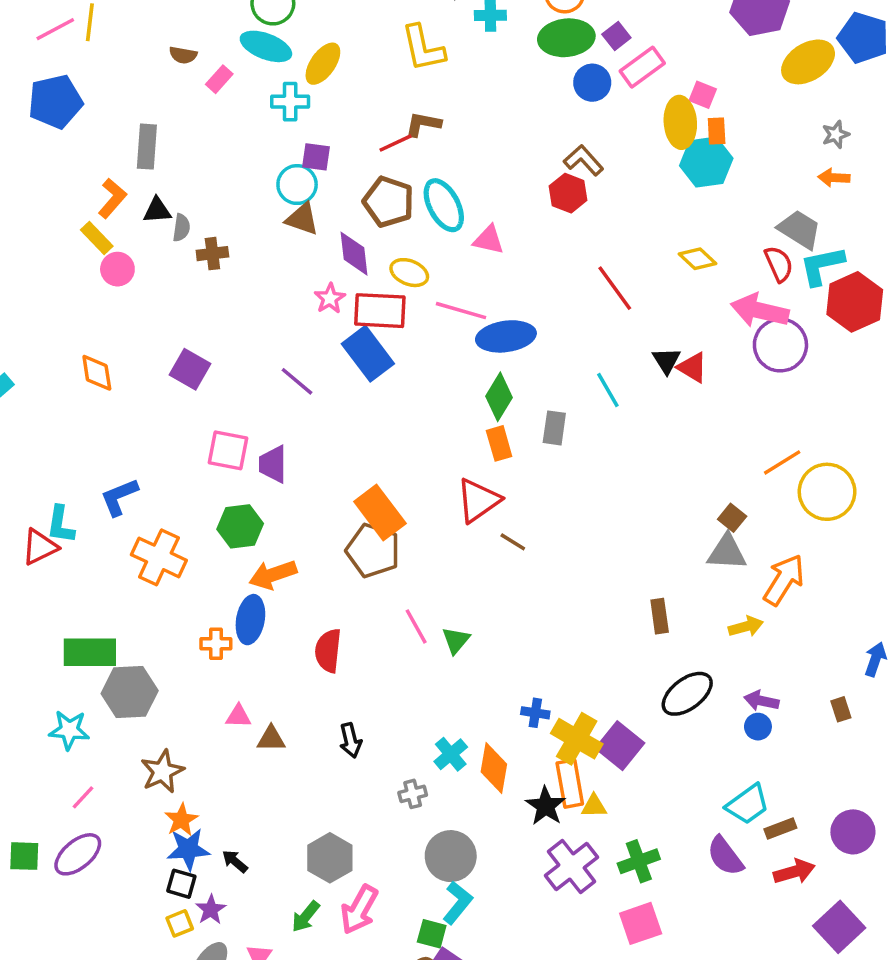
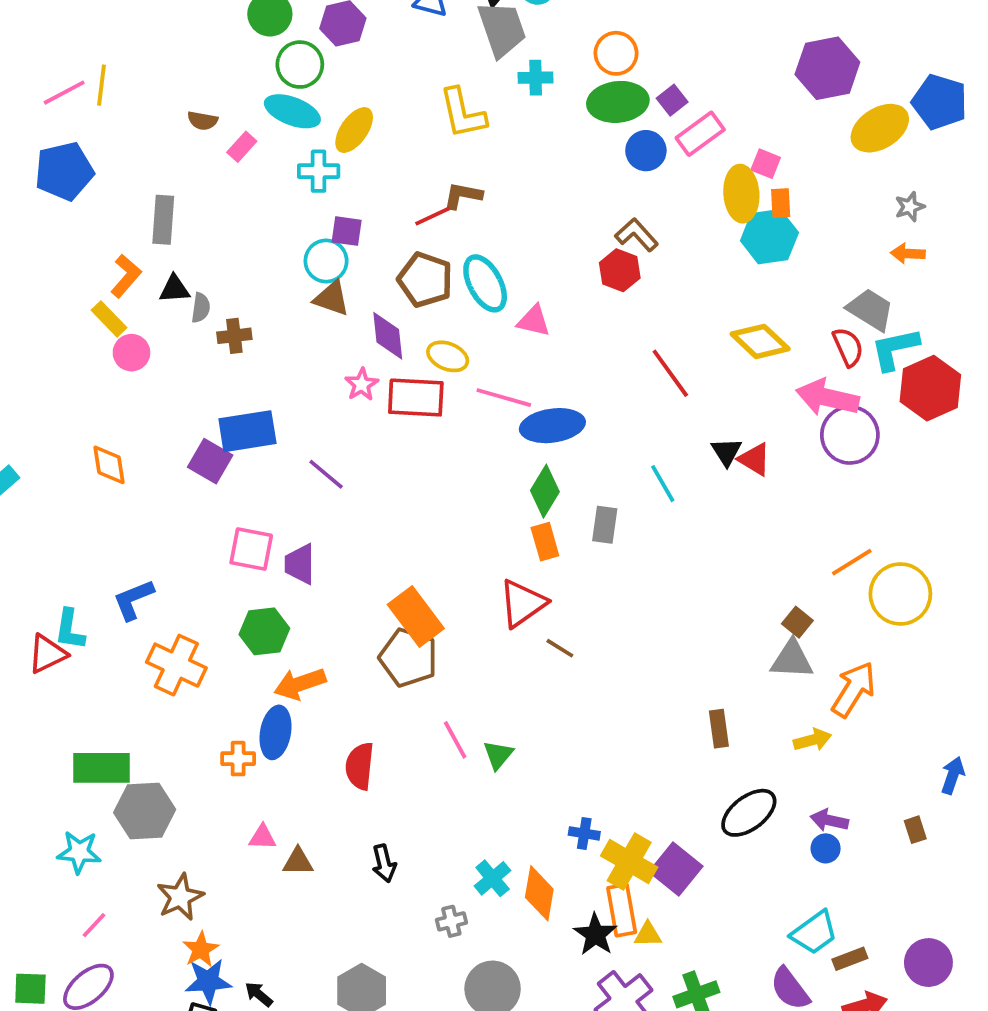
yellow diamond: (698, 259) -> (760, 341), size x1.4
blue rectangle: (368, 354) -> (247, 431), moved, turned -62

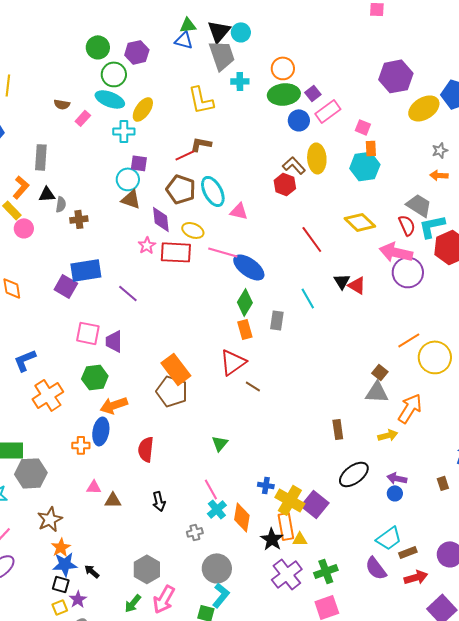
yellow ellipse: (741, 194) -> (317, 158), moved
blue ellipse: (552, 426) -> (249, 267), turned 44
orange cross: (176, 665) -> (48, 395), turned 32
pink line: (455, 740) -> (211, 489), moved

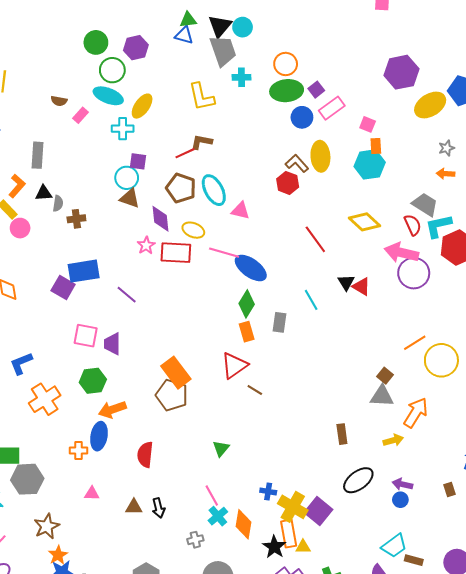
brown triangle: (113, 500) -> (134, 507), moved
brown rectangle: (408, 552) -> (414, 560), turned 36

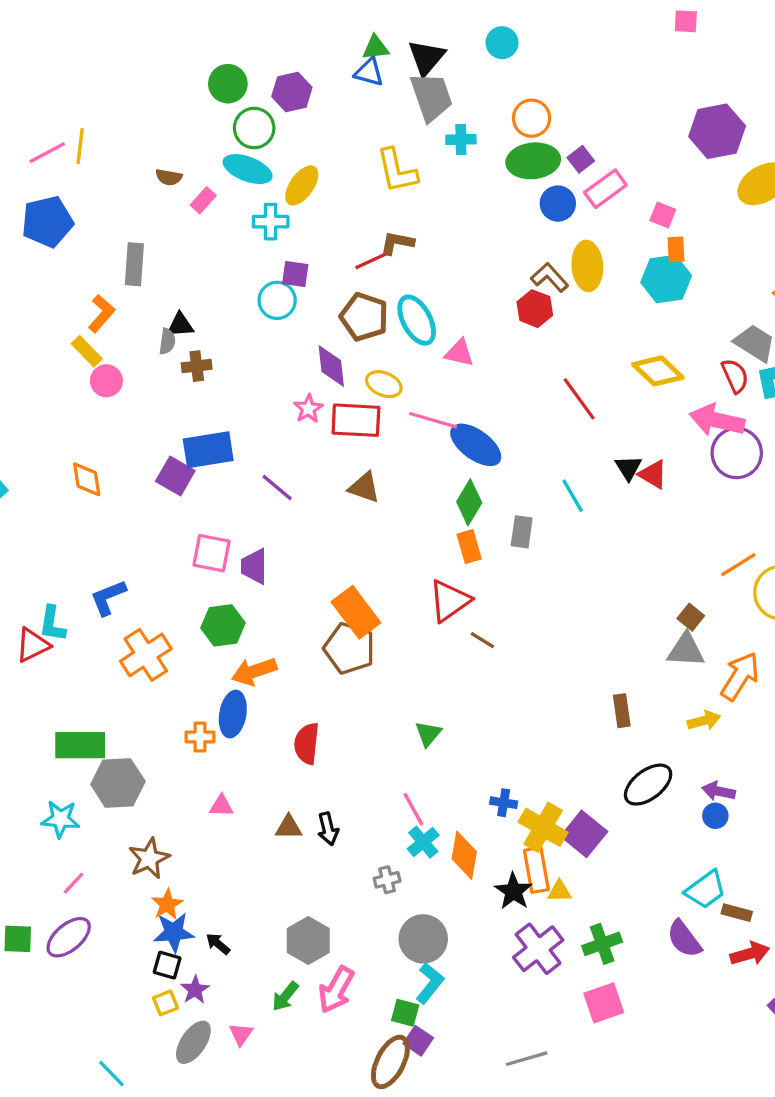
cyan circle: (243, 27) -> (502, 43), moved
black triangle: (44, 193) -> (180, 325), moved
brown triangle: (130, 198) -> (364, 487), moved

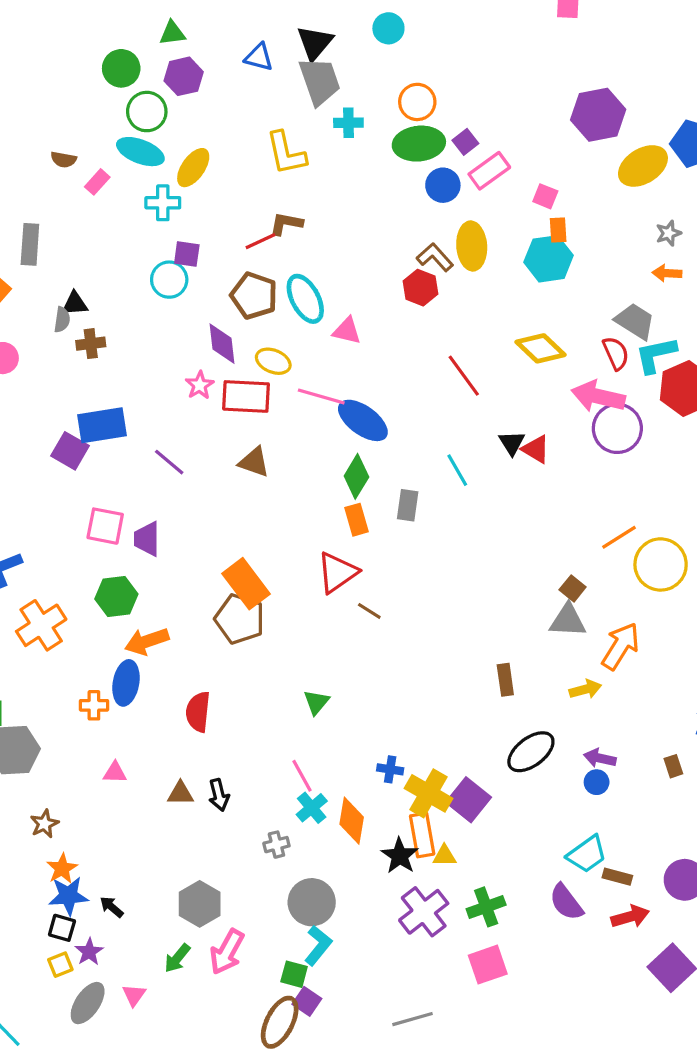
green triangle: (376, 48) -> (172, 33), moved
brown star: (149, 858) -> (44, 824), size x0.7

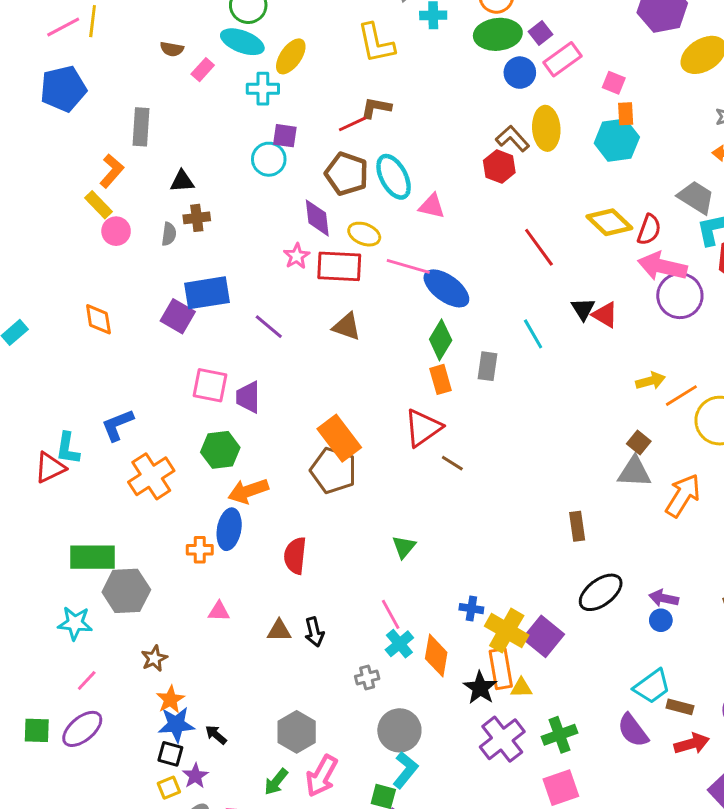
gray semicircle: (62, 320) -> (169, 234), moved
red semicircle: (616, 353) -> (649, 230), moved, turned 44
yellow arrow: (585, 689) -> (651, 381), moved

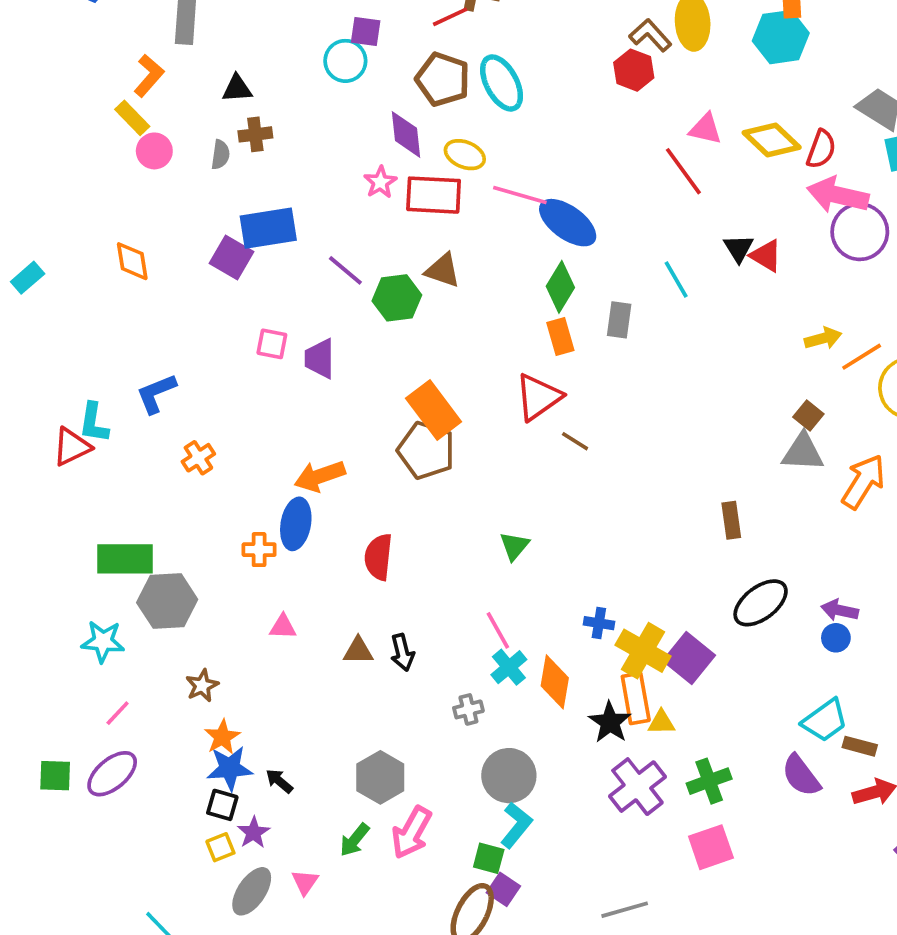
pink triangle: (432, 206) -> (705, 129), moved
pink square: (210, 385) -> (272, 344), size x0.7
green hexagon: (220, 450) -> (397, 298), moved
orange cross: (151, 476) -> (198, 458), size x0.6

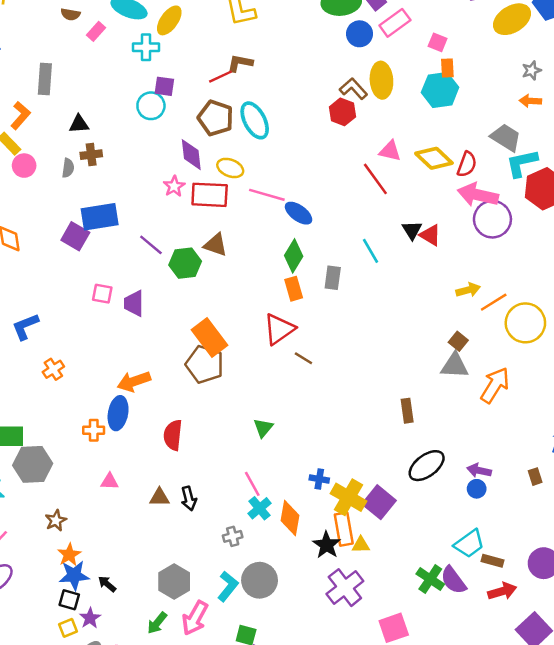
blue ellipse: (568, 223) -> (299, 213), size x0.7
green cross: (709, 781) -> (430, 579), moved, turned -36
cyan L-shape: (516, 825) -> (228, 586), moved

